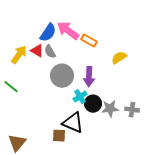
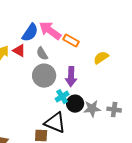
gray semicircle: (50, 52) -> (42, 54), moved

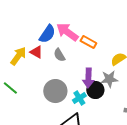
gray circle: (44, 76) -> (55, 91), moved
black circle: (75, 104) -> (95, 90), moved
gray star: (92, 109) -> (109, 79), moved

